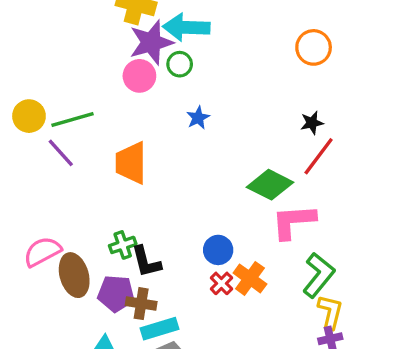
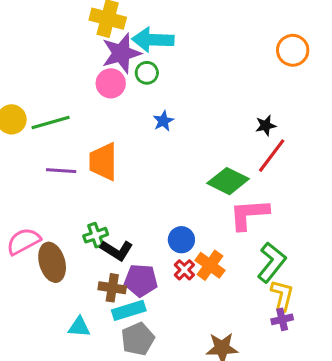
orange circle: (314, 47) -> (293, 50), moved
purple line: (61, 153) -> (61, 171), moved, turned -44
black L-shape: (146, 262) -> (117, 250), turned -44
purple pentagon: (116, 293) -> (141, 280), moved

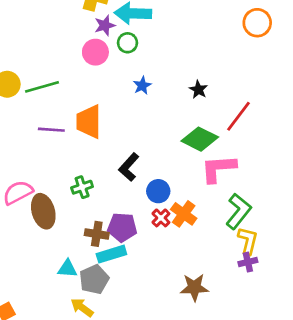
purple star: (121, 53) -> (105, 25), size x0.6
black star: (266, 125) -> (198, 90), moved, turned -30
black L-shape: (117, 250) -> (129, 167), moved, turned 100
gray pentagon: (138, 339) -> (94, 279), moved

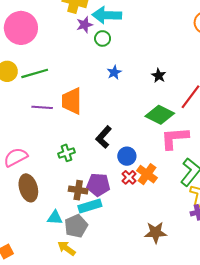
pink circle: (95, 52) -> (21, 28), moved, size x1.6
brown ellipse: (43, 211) -> (28, 188), moved

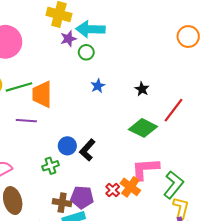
orange trapezoid: (72, 101) -> (42, 94), moved
pink L-shape: (175, 138) -> (145, 169), moved
blue circle: (127, 156) -> (67, 146), moved

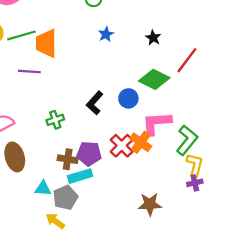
blue circle: (67, 146) -> (128, 98), moved
red cross: (113, 190) -> (122, 146), size x1.5

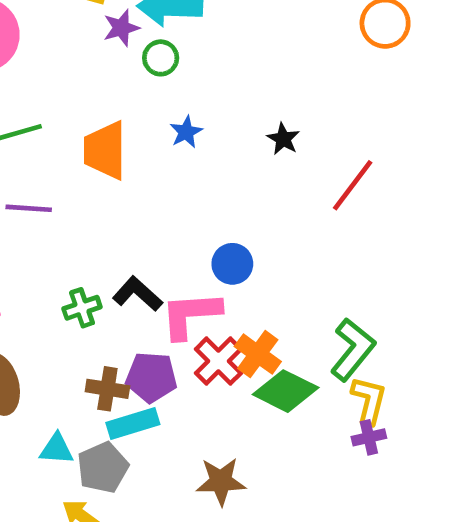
orange trapezoid: (46, 43) -> (105, 150), moved
green diamond: (154, 79) -> (286, 391), moved
black L-shape: (95, 103) -> (137, 294), moved, turned 90
pink L-shape: (157, 123) -> (191, 315), moved
brown star: (150, 204) -> (221, 481), moved

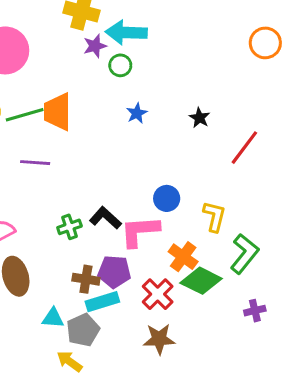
orange trapezoid: (105, 150) -> (58, 112), moved
red cross: (218, 361) -> (158, 294), moved
yellow L-shape: (369, 400) -> (214, 216), moved

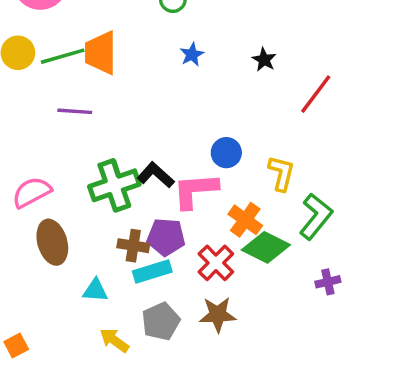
green cross: (69, 227) -> (114, 185), size x1.8
gray pentagon: (83, 330) -> (161, 321), moved

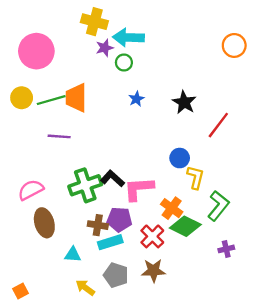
black star: (264, 60) -> (184, 102), size x1.5
blue circle: (226, 153) -> (180, 158), moved
gray pentagon: (161, 321) -> (116, 275), turned -30

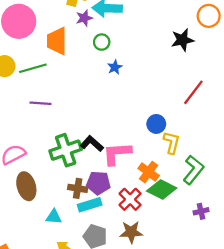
green circle: (124, 63) -> (102, 42), moved
orange trapezoid: (76, 98) -> (57, 41), moved
black star: (184, 102) -> (182, 40), moved, turned 30

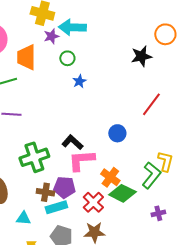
yellow L-shape: (172, 143) -> (165, 161), moved
black L-shape: (92, 144) -> (72, 142), moved

